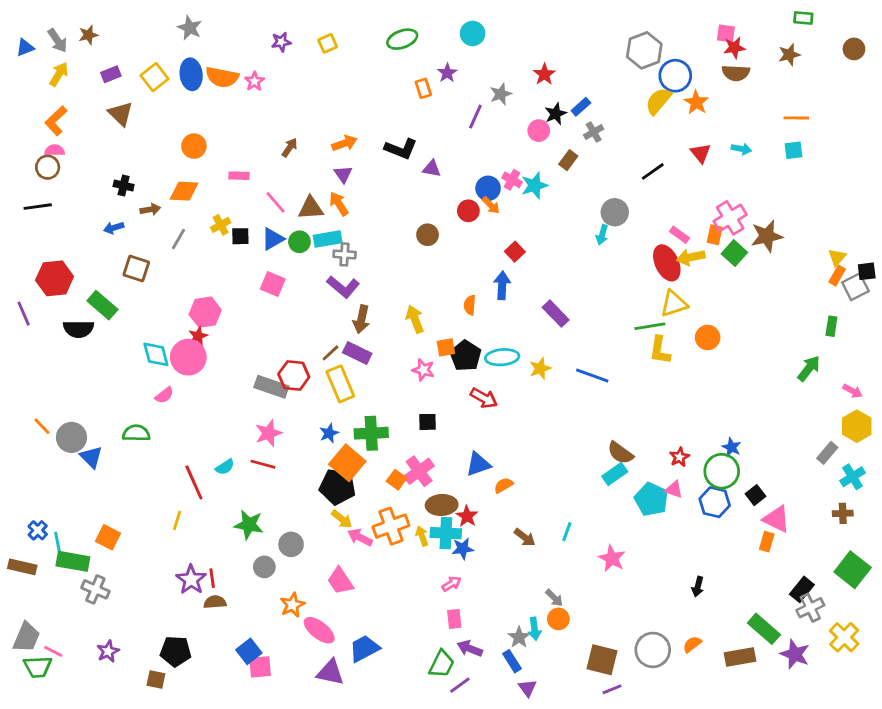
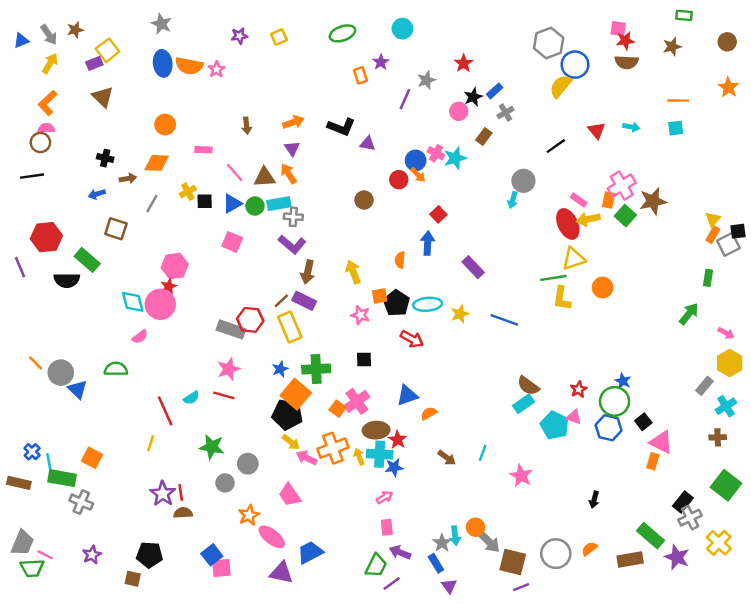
yellow square: (155, 77) -> (108, 50), moved
orange star: (696, 102) -> (728, 87), moved
brown arrow: (290, 147) -> (247, 126), turned 140
gray arrow: (554, 598) -> (489, 542), moved, size x1.5

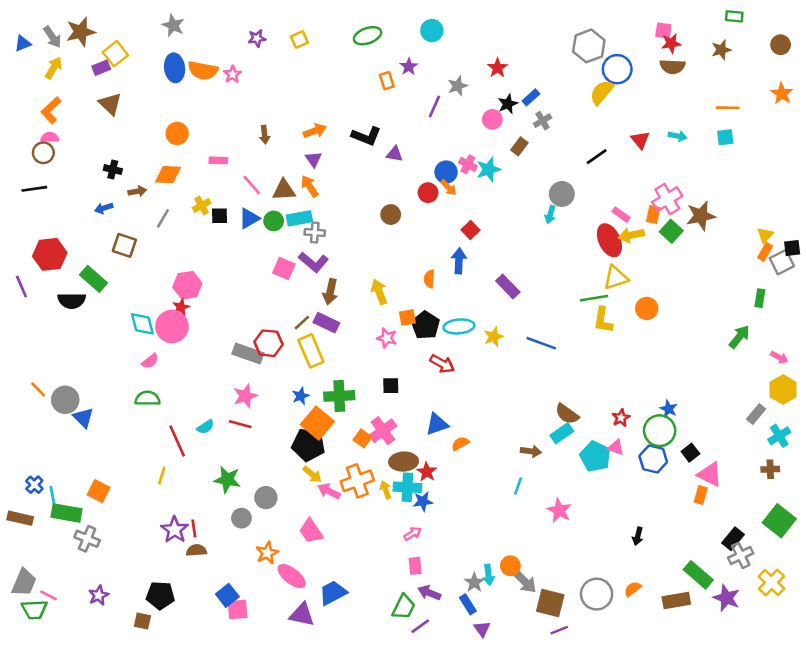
brown star: (75, 30) -> (81, 32), size x1.6
pink square: (232, 242) -> (284, 269), moved
green semicircle: (116, 369) -> (148, 399), moved
brown arrow: (447, 458) -> (531, 451), moved, turned -30

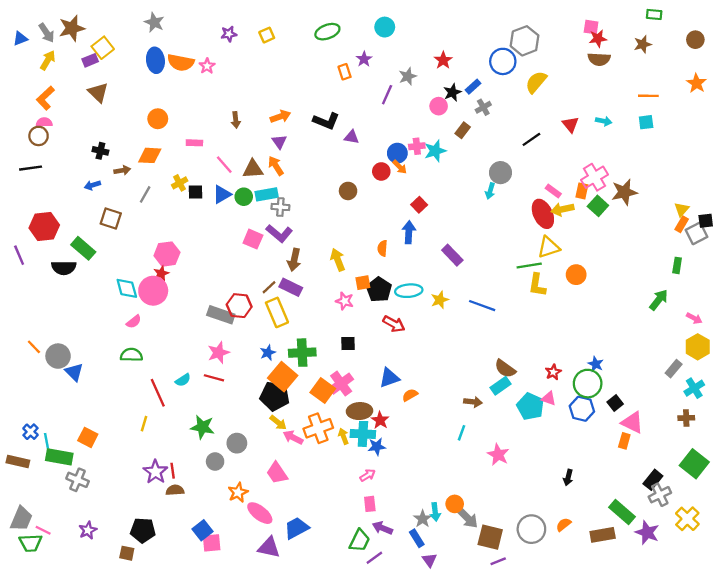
blue circle: (617, 69) -> (503, 61), moved
pink cross: (468, 164) -> (417, 146), turned -35
orange square: (362, 438) -> (323, 390), size x1.5

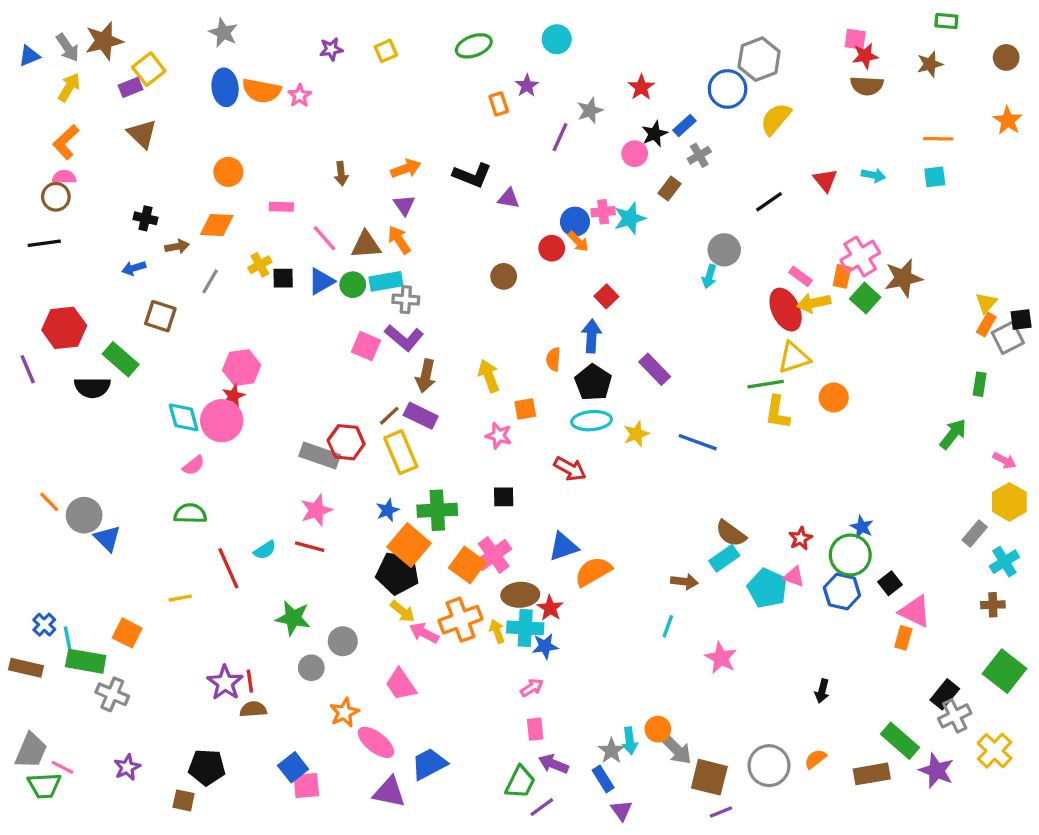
black pentagon: (379, 290) -> (593, 383), moved
orange semicircle: (410, 395) -> (593, 572), size x1.6
yellow line: (144, 424) -> (180, 598), moved, turned 63

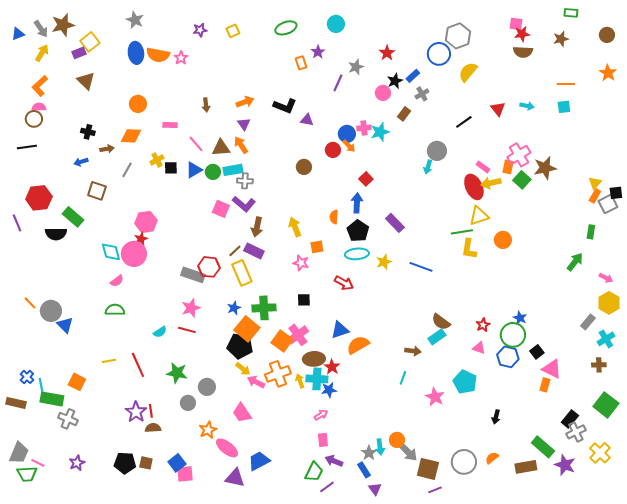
red line: (228, 568) -> (138, 365), moved
cyan pentagon: (767, 588) -> (465, 382), moved
brown square: (184, 800) -> (146, 463), moved

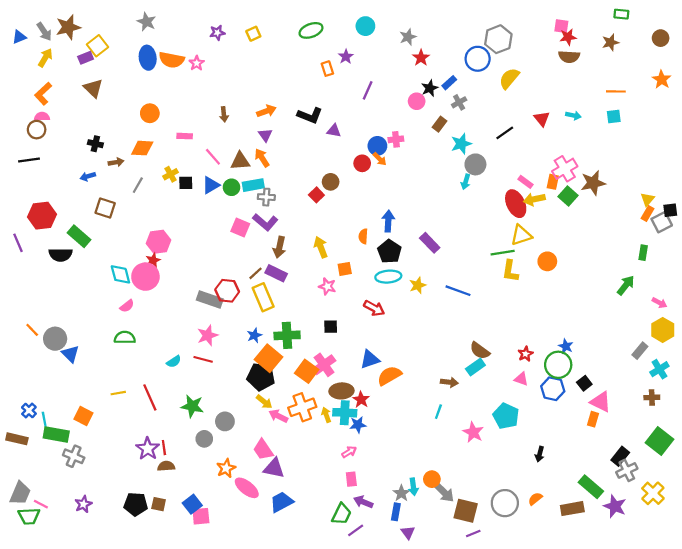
gray star: (356, 67) -> (408, 37), moved
cyan star: (380, 132) -> (461, 144), moved
red square: (366, 179) -> (316, 195), moved
blue rectangle: (364, 470) -> (396, 512), turned 42
purple triangle: (235, 478) -> (274, 468), moved

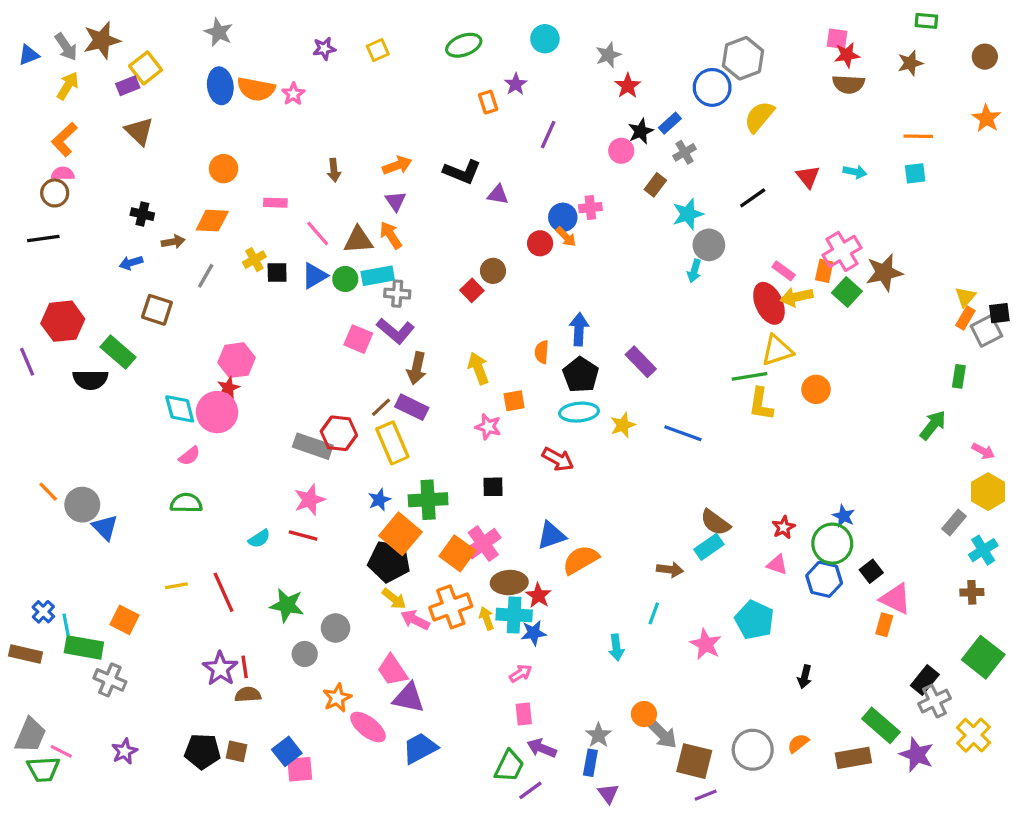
cyan arrow: (413, 487) -> (616, 647), moved

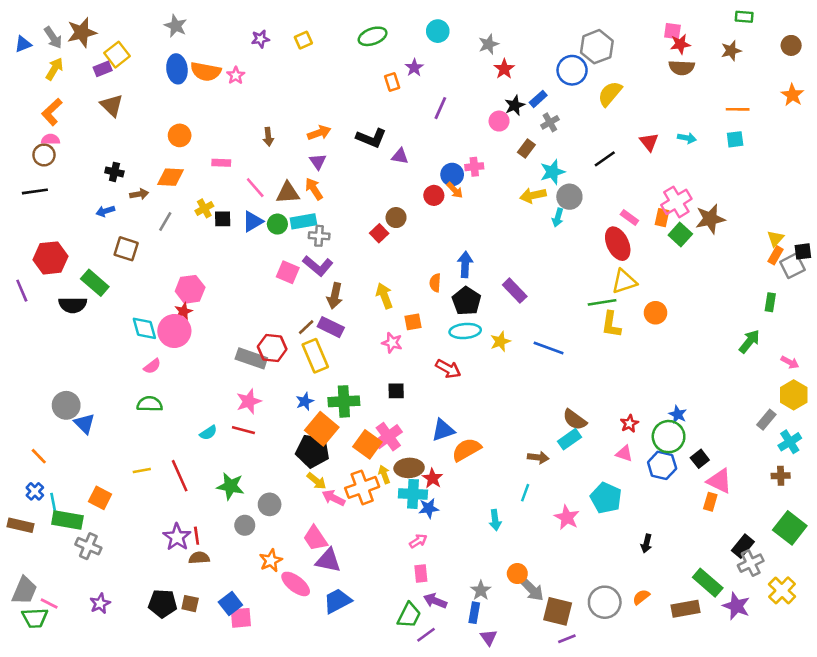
yellow arrow: (797, 297) -> (533, 195), moved
orange line: (48, 492) -> (39, 456), moved
yellow arrow: (486, 618) -> (384, 474), moved

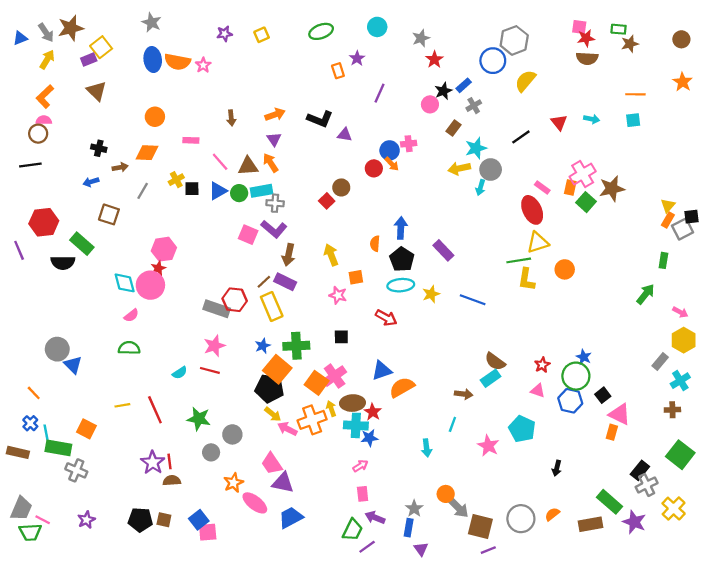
green rectangle: (744, 17) -> (619, 29), moved

